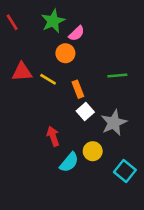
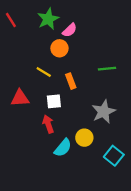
red triangle: (22, 72) -> (20, 98), moved
white square: (85, 112) -> (54, 101), moved, turned 35

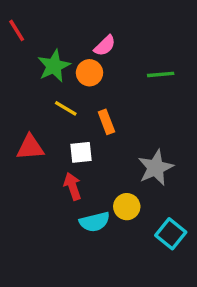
green star: (48, 19) -> (54, 66), moved
green line: (107, 69) -> (161, 74), moved
cyan semicircle: (63, 148) -> (95, 222), turned 36

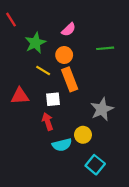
orange circle: (89, 73) -> (64, 55), moved
orange rectangle: (106, 122) -> (70, 79), size x1.5
cyan square: (171, 234) -> (95, 165), moved

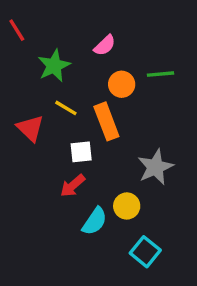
orange circle: (64, 55) -> (122, 84), moved
red triangle: (20, 96) -> (30, 128), moved, turned 48
red arrow: (48, 121) -> (73, 186), turned -112
cyan semicircle: (62, 145) -> (95, 221), turned -42

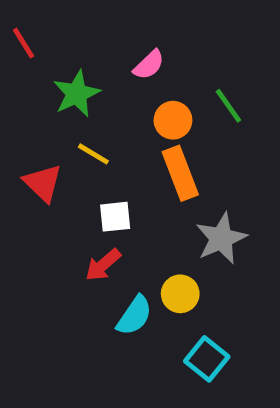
green line: (161, 74) -> (228, 106), turned 60
orange rectangle: (106, 121) -> (180, 173), moved

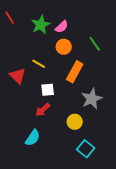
green star: (77, 94) -> (41, 25), moved
orange circle: (173, 120) -> (64, 47), moved
orange rectangle: (180, 173) -> (75, 72), turned 50
cyan semicircle: (134, 316) -> (33, 138), moved

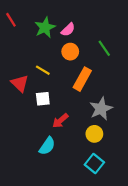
white square: (48, 90) -> (43, 99), moved
red arrow: (43, 110) -> (60, 121), moved
yellow circle: (75, 122) -> (94, 134), moved
cyan semicircle: (33, 138) -> (47, 146), moved

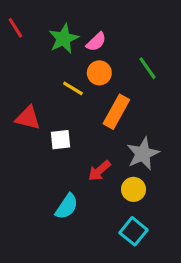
yellow line: (43, 70) -> (73, 88), moved
red triangle: (20, 83) -> (28, 118), turned -30
red arrow: (60, 121) -> (99, 171), moved

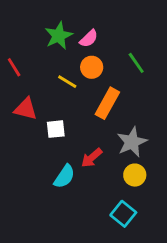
red line: (15, 28) -> (14, 67), moved
yellow circle: (134, 189) -> (135, 175), moved
cyan semicircle: (67, 206) -> (64, 176), moved

